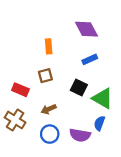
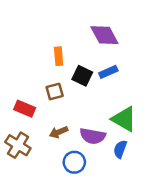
black square: (79, 88) -> (82, 76), moved
blue circle: (50, 134) -> (74, 162), moved
purple semicircle: (80, 135) -> (93, 136), moved

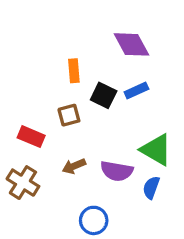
blue circle: (74, 162) -> (94, 220), moved

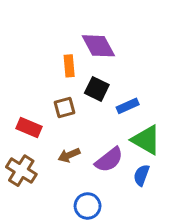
purple diamond: (131, 44) -> (98, 46), moved
blue rectangle: (136, 90) -> (128, 106), moved
purple semicircle: (117, 171) -> (109, 160), turned -48

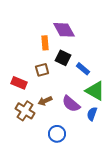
blue rectangle: (128, 106) -> (83, 69), turned 64
purple semicircle: (109, 160) -> (71, 104), turned 78
brown cross: (21, 171) -> (25, 111), moved

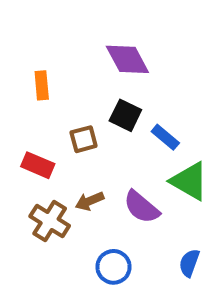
orange rectangle: (45, 43) -> (42, 85), moved
blue semicircle: (92, 114) -> (189, 263), moved

